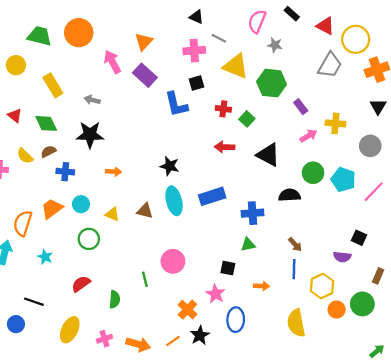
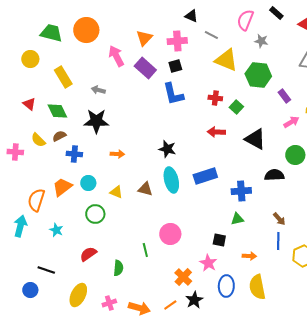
pink cross: (194, 51) -> (177, 41), moved
black square: (196, 83) -> (175, 66), moved
yellow semicircle: (296, 323) -> (257, 287), moved

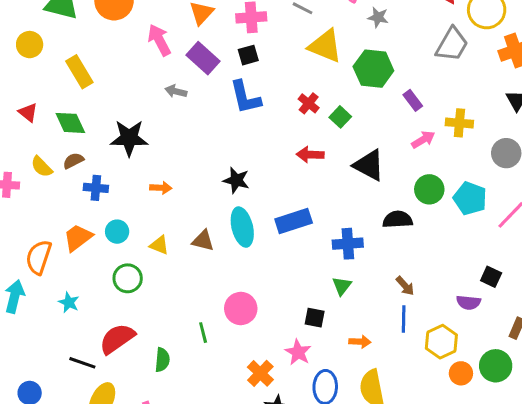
gray arrow: (98, 90) -> (176, 91), moved
red cross: (215, 98) -> (309, 103), turned 32
green triangle: (237, 219) -> (342, 286), turned -40
red semicircle: (88, 254) -> (117, 339), size x1.4
black line: (46, 270) -> (82, 363), moved

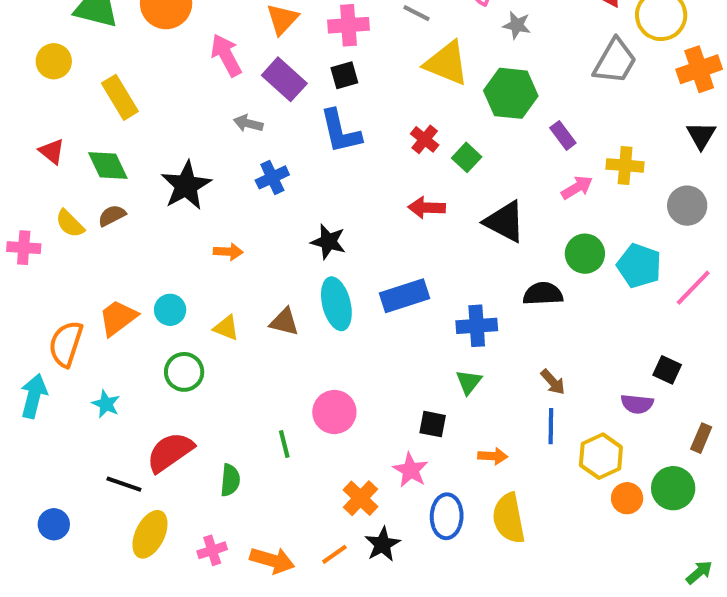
black star: (129, 138) -> (186, 186), turned -30
blue cross: (96, 188) -> (272, 177), moved, turned -30

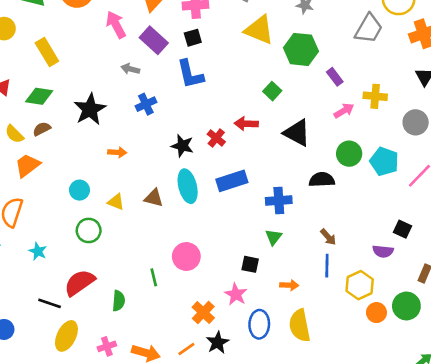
red cross: (425, 139) -> (216, 138), moved
green diamond: (108, 165) -> (39, 96), turned -56
orange trapezoid: (118, 318) -> (27, 165), moved

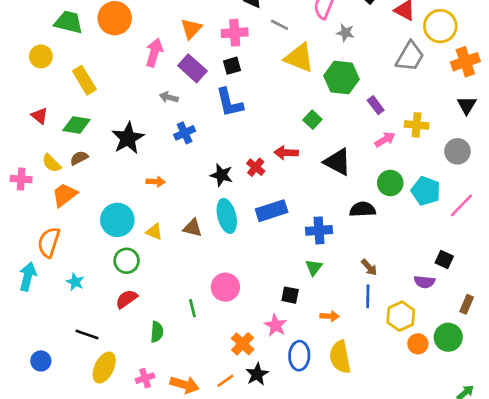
pink arrow: (116, 25) -> (154, 52), turned 44
cyan circle: (79, 190) -> (117, 220), size x1.6
red semicircle: (79, 283) -> (127, 299), moved, size x0.7

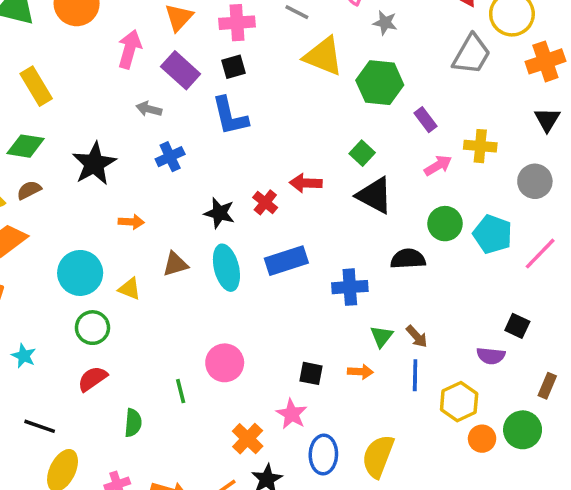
green square: (312, 120) -> (362, 153), moved
brown triangle: (192, 228) -> (175, 264), moved, turned -30
green triangle: (314, 267) -> (382, 336), moved
orange arrow: (330, 316) -> (360, 372), moved
yellow semicircle: (340, 357) -> (378, 456), turned 32

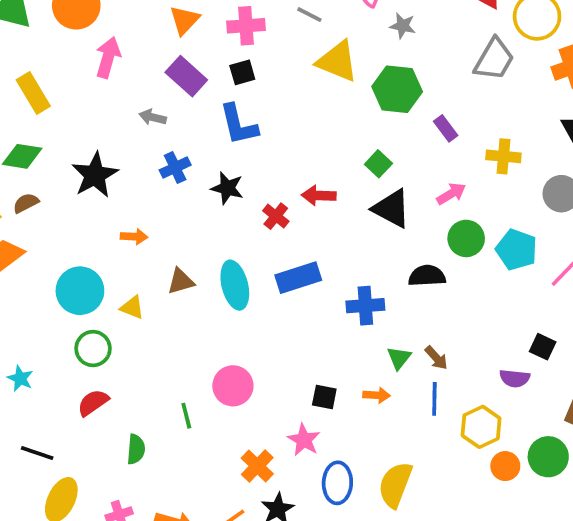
pink arrow: (129, 49) -> (108, 57), moved
pink arrow: (438, 165) -> (451, 194), moved
black star: (219, 213) -> (227, 188), moved

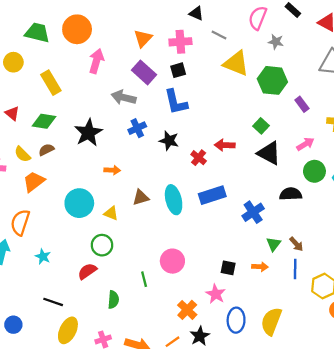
gray arrow: (153, 117) -> (124, 97), size x1.5
blue cross: (365, 306) -> (253, 212), turned -30
green circle: (93, 349) -> (102, 245), moved

